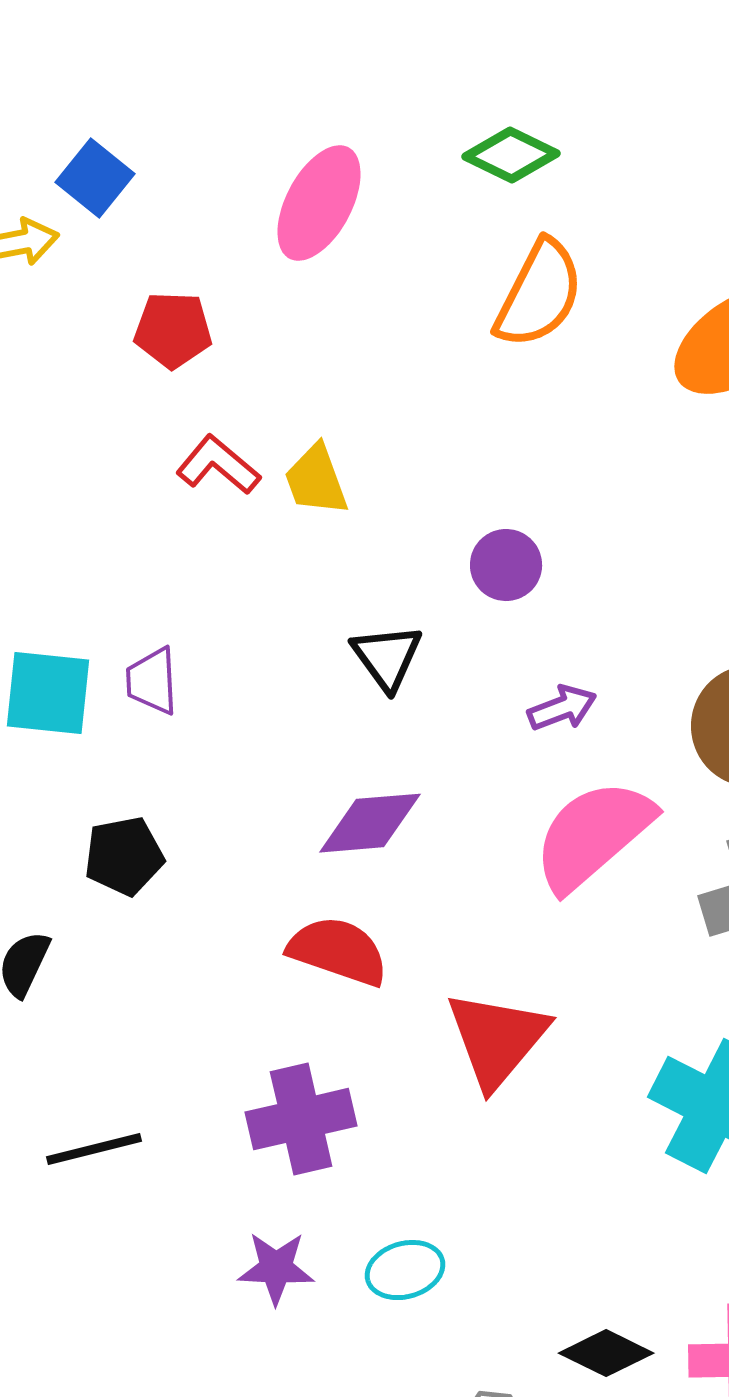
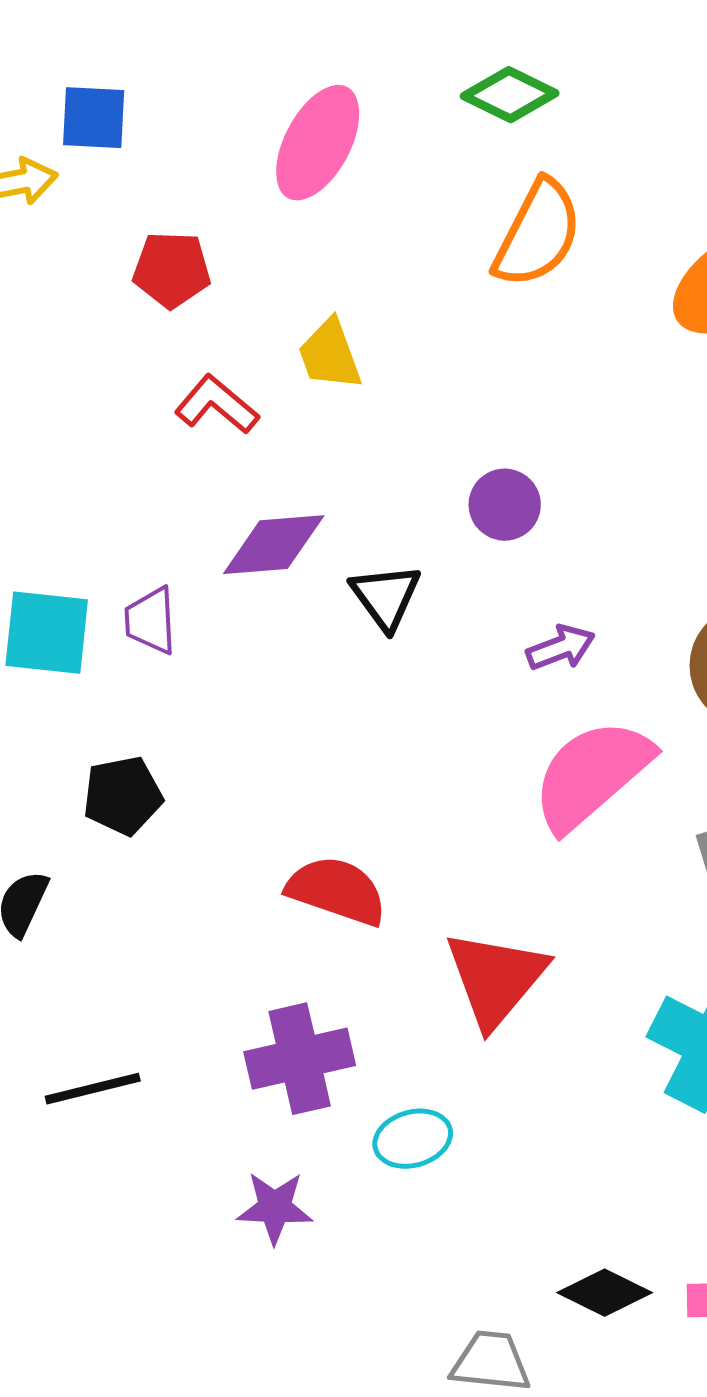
blue square: (95, 178) -> (94, 118), turned -36
yellow trapezoid: (316, 480) -> (330, 355), moved
purple diamond: (370, 823) -> (274, 545), moved
cyan ellipse: (405, 1270) -> (413, 1139), moved

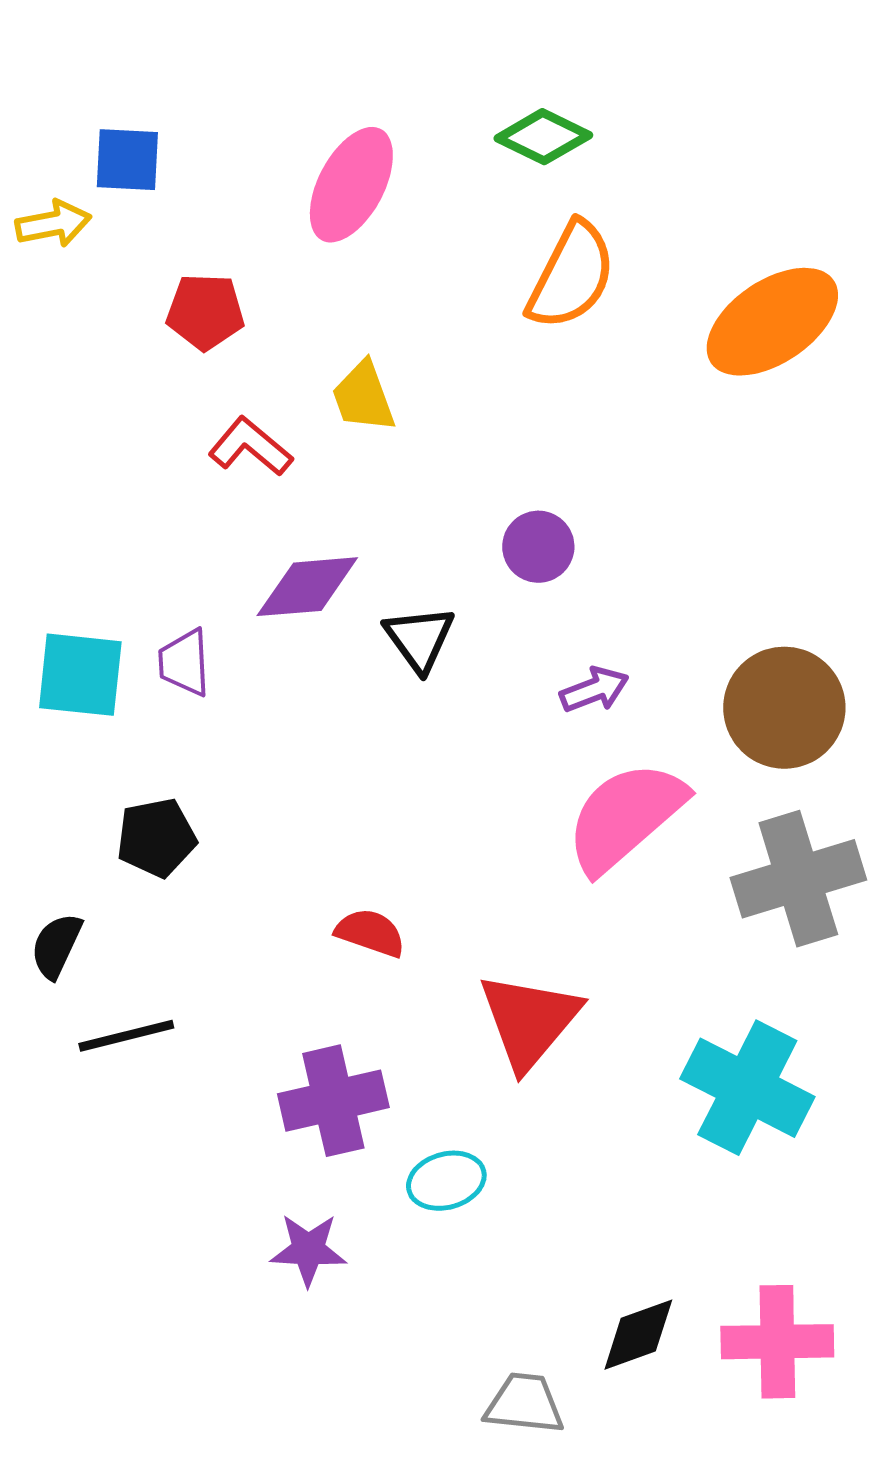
red semicircle: (337, 891) -> (370, 933), size x0.7
black line: (93, 1089) -> (126, 1036), moved
black diamond: (605, 1293) -> (638, 1335), turned -46

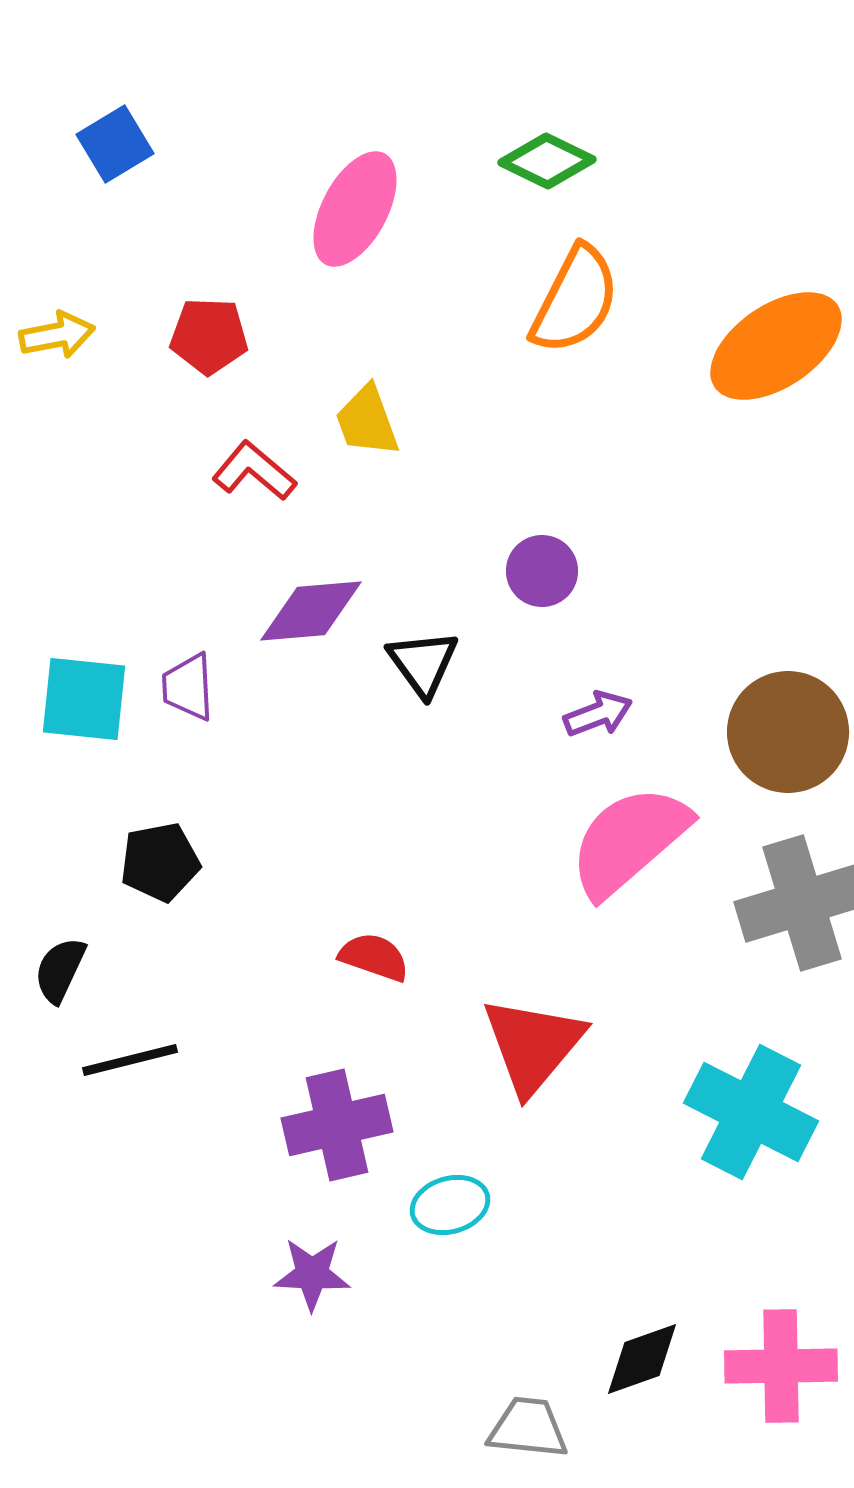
blue square: (127, 160) -> (115, 144), moved, turned -34
yellow arrow: (53, 224) -> (57, 335), moved

